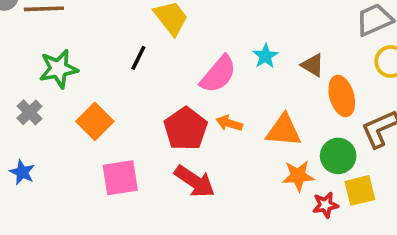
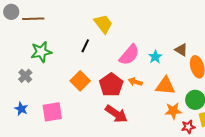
cyan star: (265, 56) -> (155, 57), moved
orange square: (95, 121) -> (80, 81), moved
pink square: (120, 178) -> (52, 112), moved

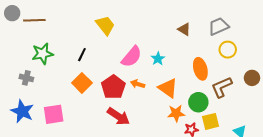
black line: (85, 46) -> (82, 55), moved
brown triangle: (181, 50) -> (184, 29), moved
gray cross: (25, 76) -> (26, 78), turned -32
orange triangle: (165, 86) -> (168, 88), turned 30
blue star: (21, 109) -> (22, 111), size x1.6

